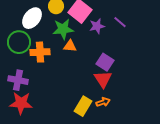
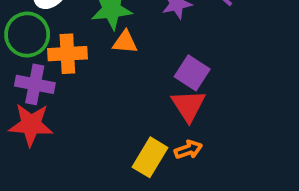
purple cross: (18, 80) -> (35, 84), moved
red star: (21, 103) -> (31, 125), moved

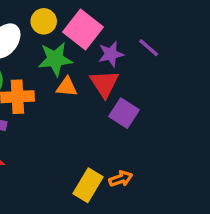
red triangle: (188, 106) -> (104, 84), moved

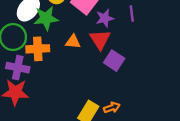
purple line: (149, 48) -> (132, 14), turned 42
green star: (55, 59) -> (46, 18), moved

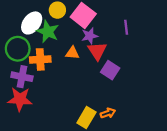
green star: (46, 18) -> (48, 32), turned 30
purple star: (105, 18) -> (90, 36), moved

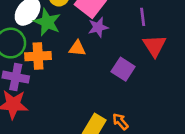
red triangle: (97, 51) -> (154, 46), moved
orange arrow: (108, 113) -> (120, 122), turned -112

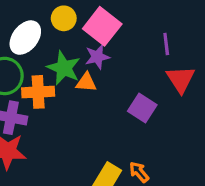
green star: (47, 22) -> (64, 68), moved
purple star: (98, 27) -> (97, 57), moved

